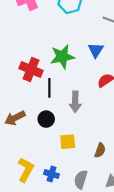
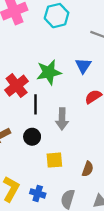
red cross: (31, 70) -> (17, 86), turned 30

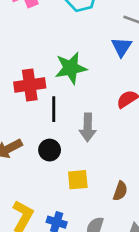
blue triangle: (83, 66) -> (122, 47), moved
red cross: (17, 86) -> (30, 85), turned 30

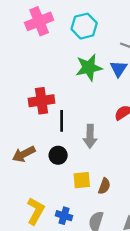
green star: (71, 68) -> (89, 68), moved
brown semicircle: (120, 191) -> (104, 186), moved

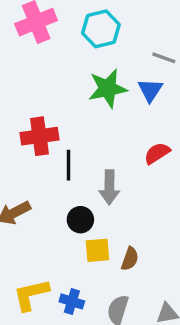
black circle: (58, 155) -> (80, 220), moved
yellow L-shape: (36, 211) -> (31, 295), turned -132

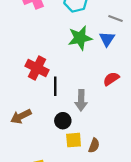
red cross: (40, 136) -> (37, 68), turned 35

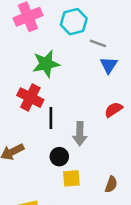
gray line: (116, 19) -> (98, 43), moved
green star: (80, 38) -> (46, 64), moved
brown semicircle: (94, 145) -> (111, 184), moved

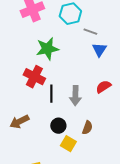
gray arrow: (80, 134) -> (75, 96), moved
yellow square: (71, 178) -> (68, 144), turned 35
brown semicircle: (111, 184) -> (87, 128), moved

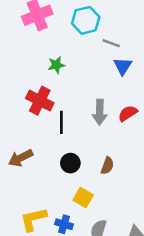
green star: (47, 49) -> (56, 65), size x0.6
gray arrow: (75, 96) -> (100, 112), moved
yellow square: (68, 144) -> (83, 198), moved

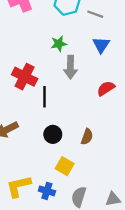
gray line: (111, 43) -> (95, 14), moved
green star: (56, 65) -> (59, 44), moved
gray arrow: (100, 112) -> (70, 67), moved

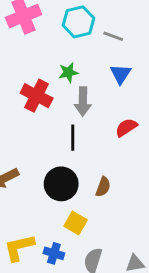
red cross: (25, 77) -> (37, 96), moved
black line: (45, 97) -> (73, 138), moved
black circle: (53, 134) -> (61, 184), size x1.5

